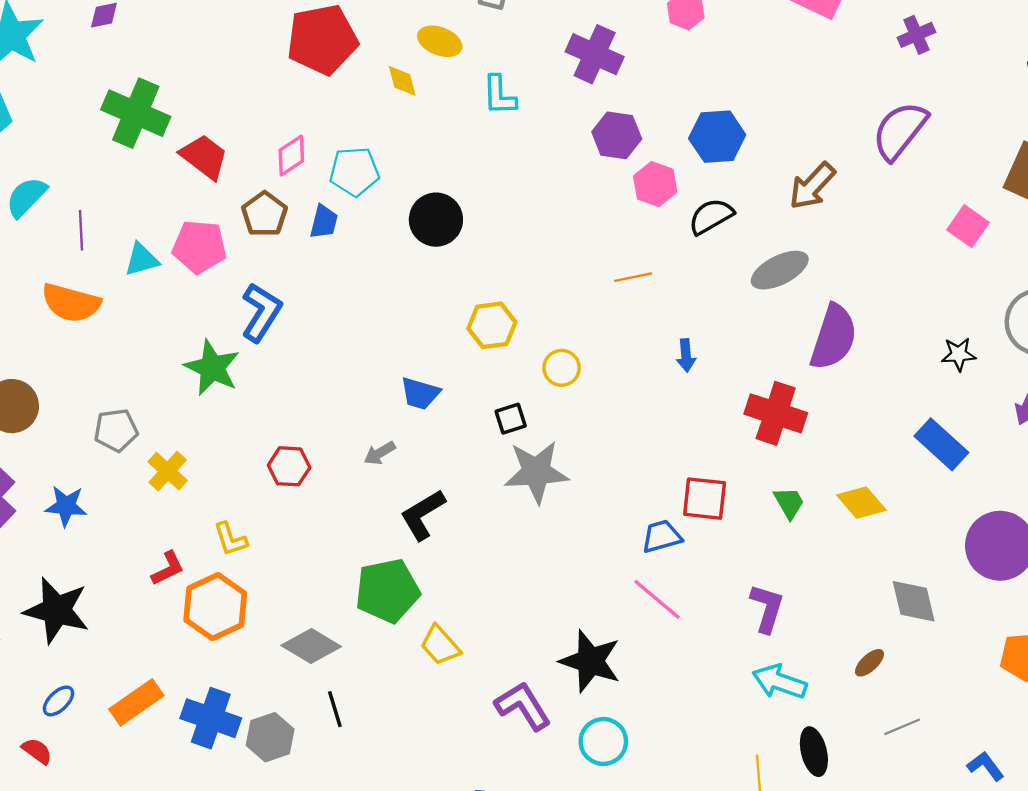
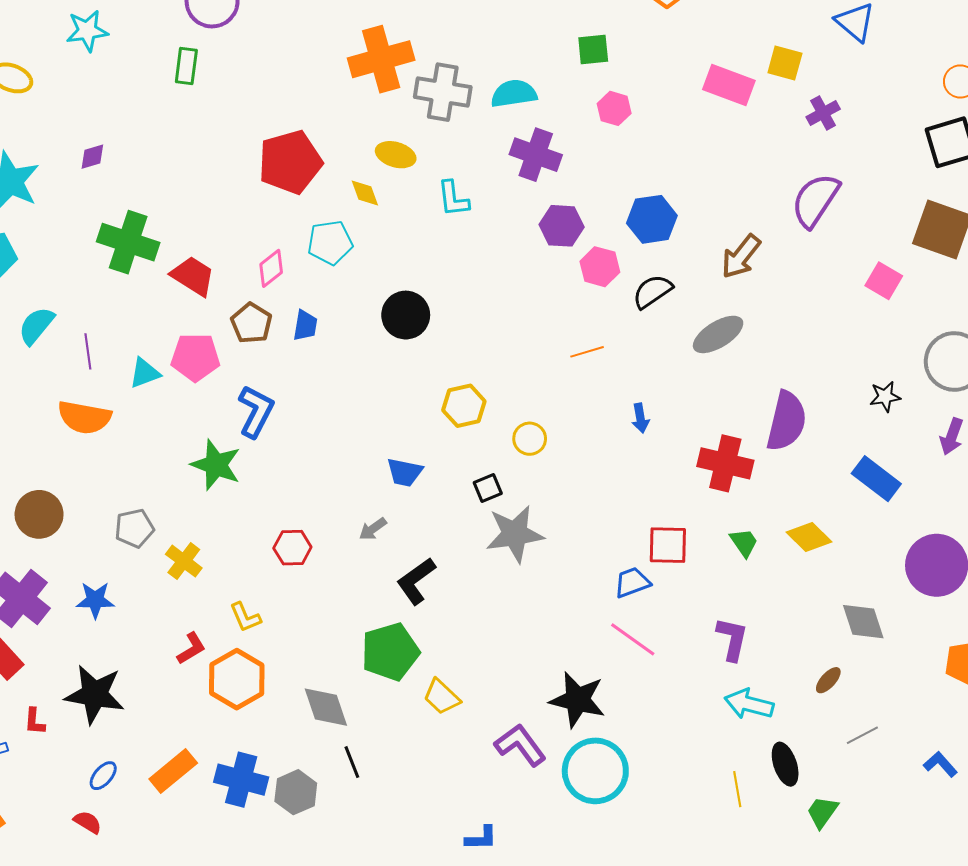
cyan pentagon: (354, 171) -> (330, 242), moved
purple semicircle: (834, 337) -> (786, 421), moved
gray diamond: (311, 646) -> (326, 707), turned 45
cyan circle: (603, 741) -> (595, 771), size x1.5

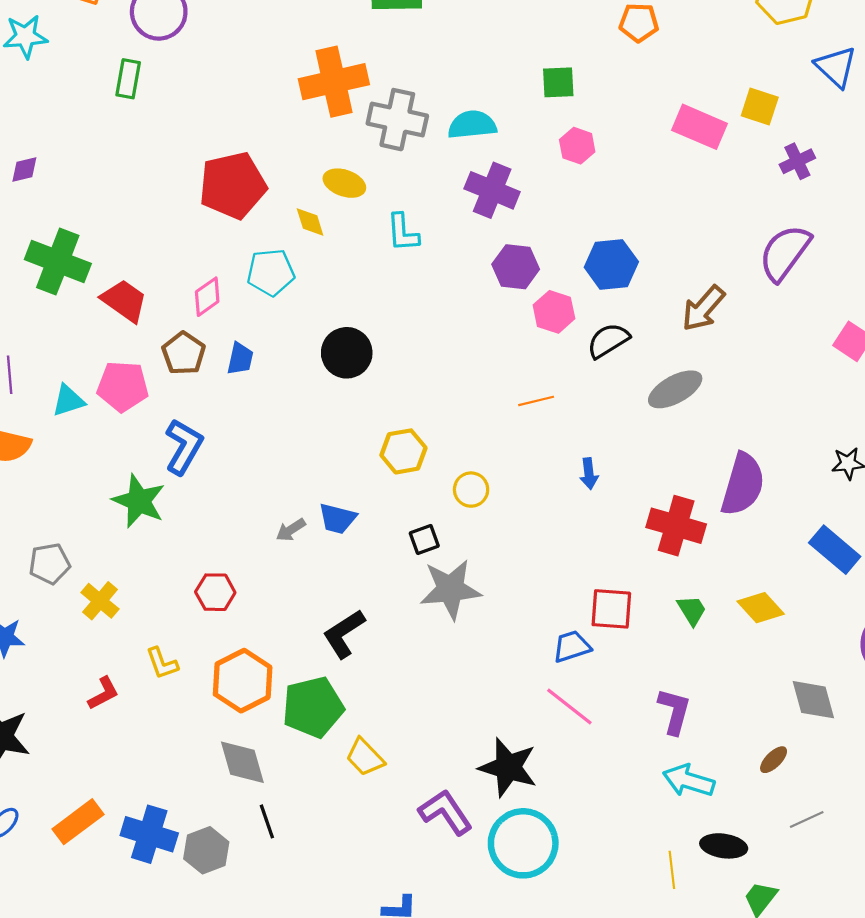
gray arrow: (373, 529) -> (291, 530), moved
orange hexagon: (237, 679) -> (243, 681), moved
black ellipse: (785, 764) -> (724, 846), turned -66

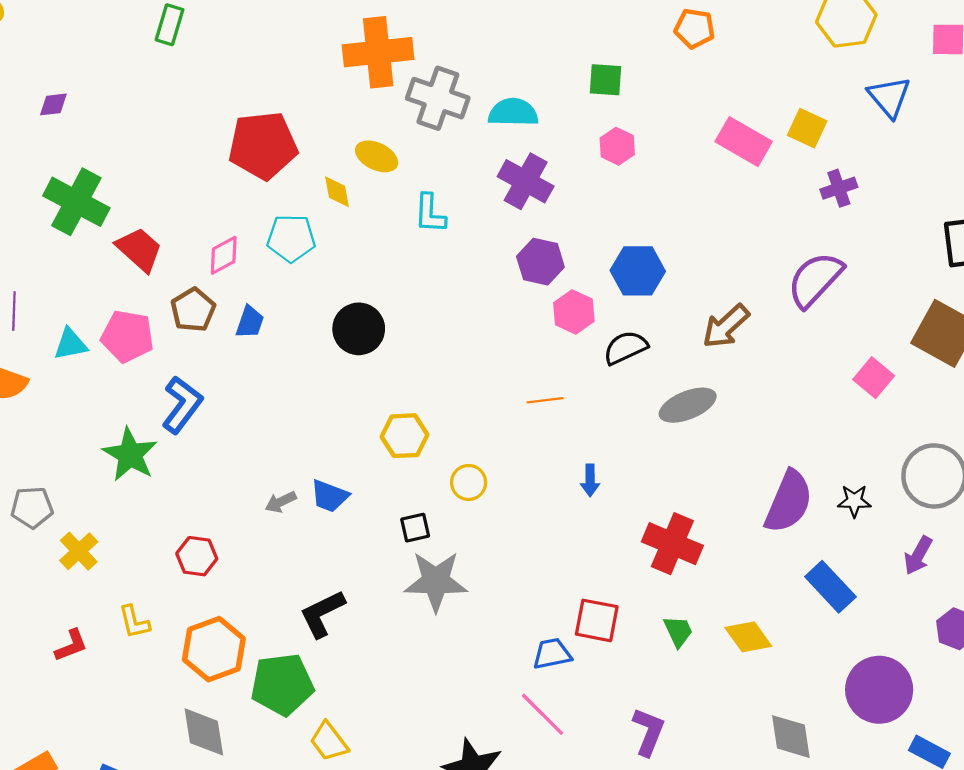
purple semicircle: (743, 484) -> (789, 502), moved

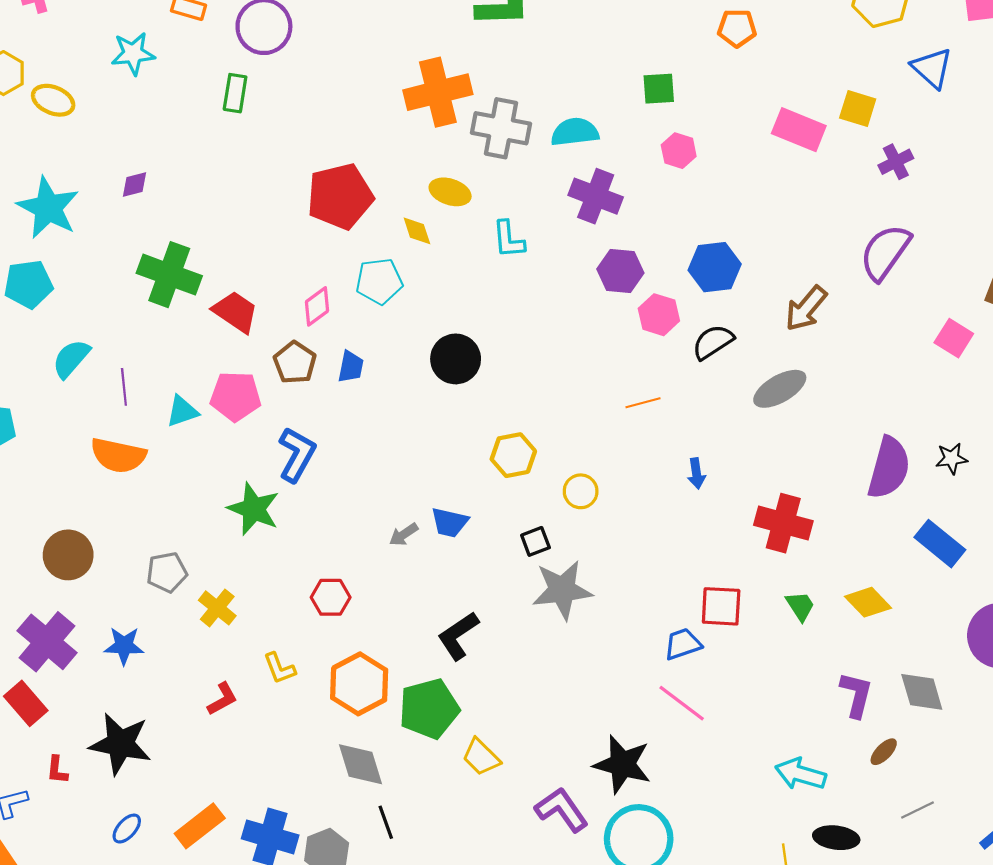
purple L-shape: (648, 732) -> (856, 695), moved

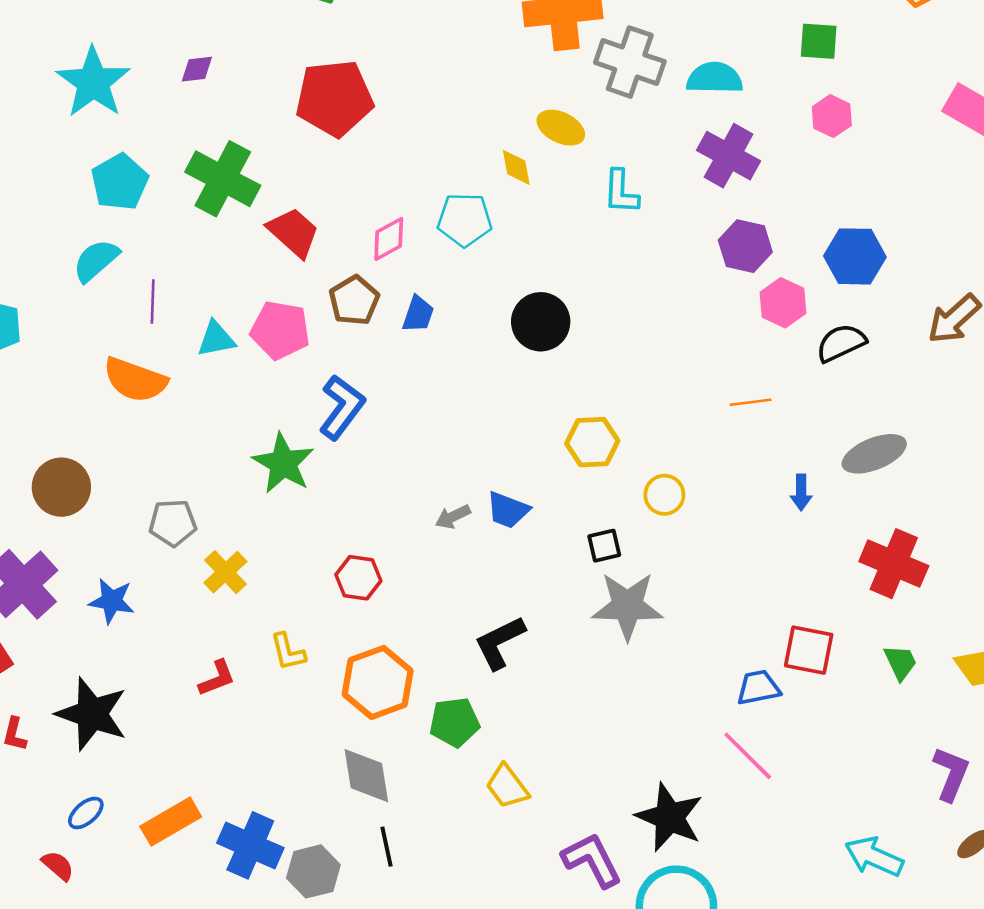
red pentagon: (340, 196) -> (334, 98), moved
cyan pentagon: (28, 284) -> (120, 182), moved, turned -30
gray ellipse: (780, 389) -> (874, 454), moved
green pentagon: (429, 709) -> (455, 722), size x0.7

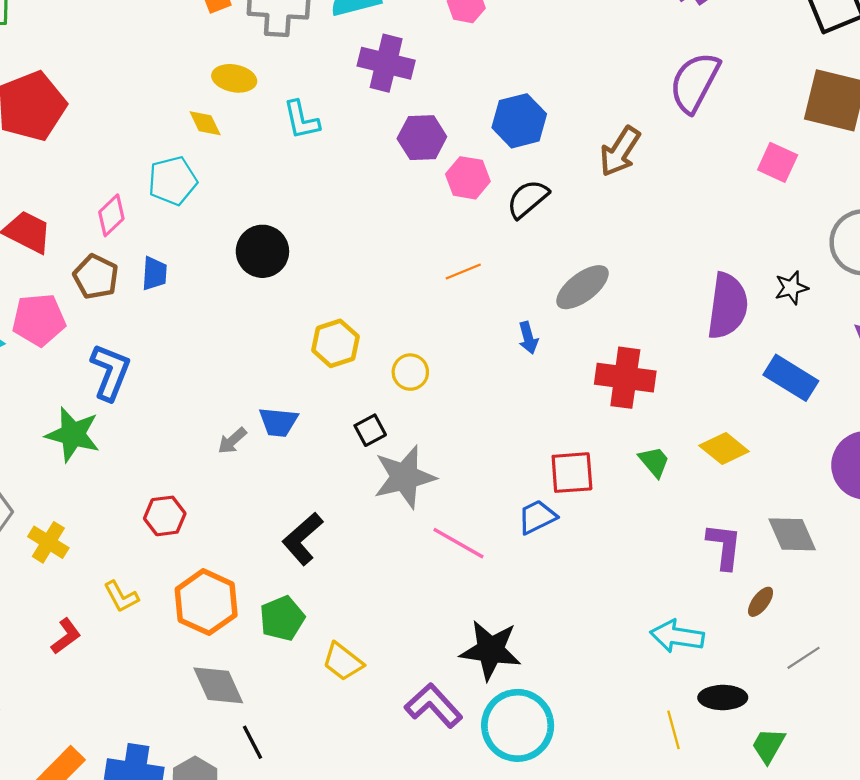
pink line: (748, 756) -> (458, 543), moved

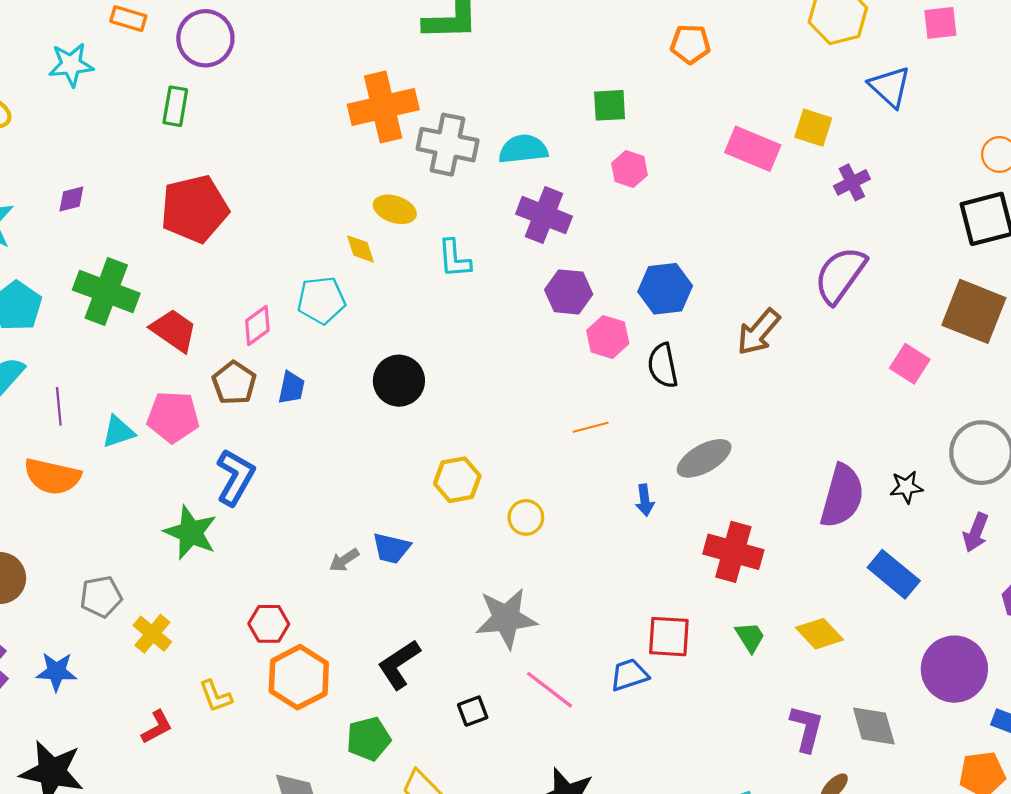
black semicircle: (528, 199) -> (663, 366), turned -69
black square: (370, 430) -> (473, 711), moved
orange hexagon: (206, 602) -> (299, 677), moved

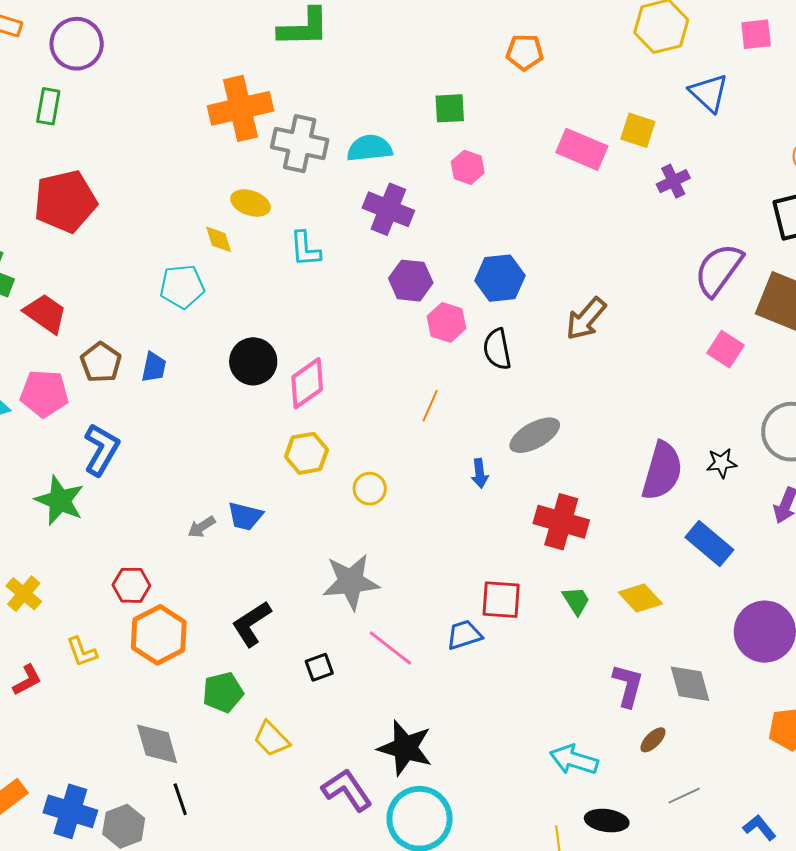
purple semicircle: (840, 275) -> (719, 270), moved
pink diamond: (257, 325) -> (307, 383), moved, size x1.4
orange line: (591, 427) -> (430, 406), turned -52

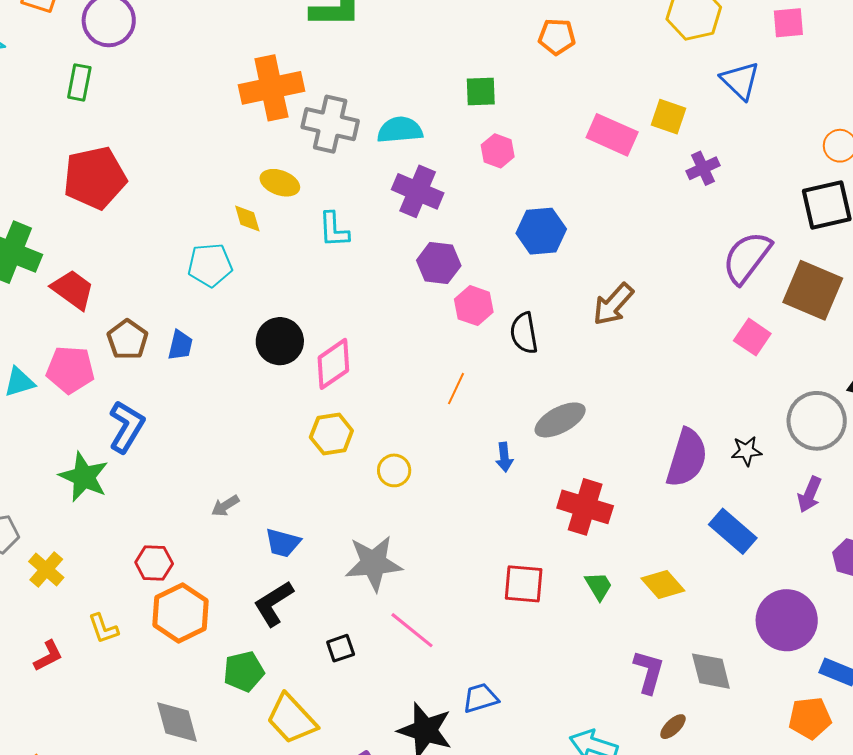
blue hexagon: (500, 278) -> (541, 231), moved
blue trapezoid: (245, 516) -> (283, 543), moved
blue trapezoid: (464, 635) -> (480, 698), moved
yellow trapezoid: (271, 739) -> (291, 719), size x1.4

